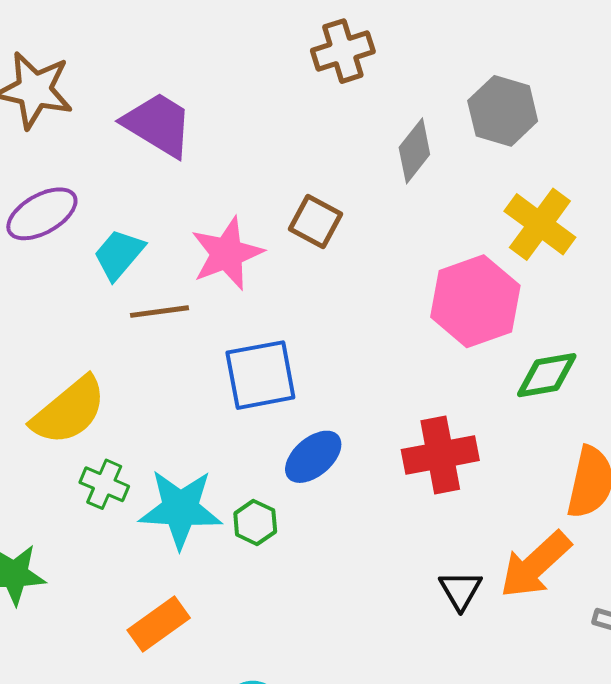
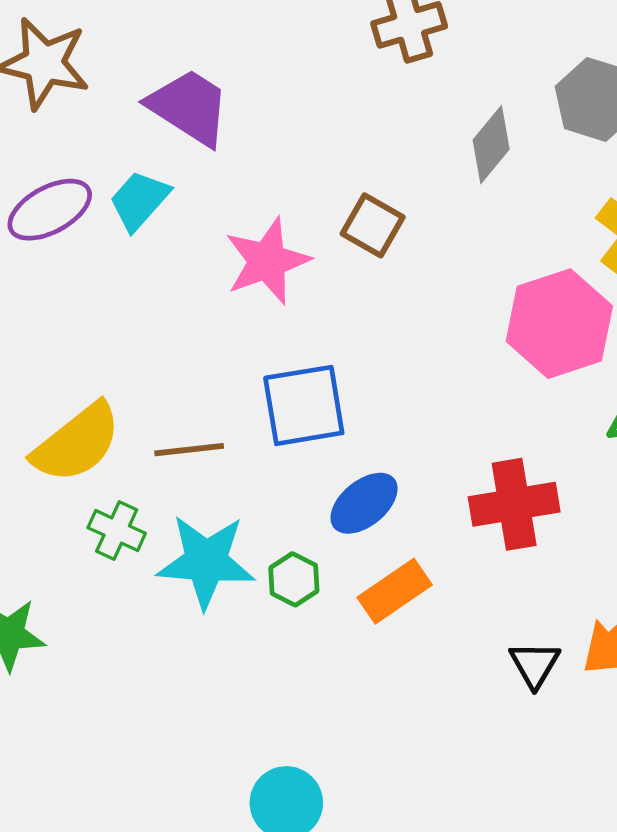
cyan trapezoid: (119, 254) -> (139, 200), moved
brown line: (159, 312) -> (189, 450), moved
orange rectangle: (159, 624) -> (395, 591), moved

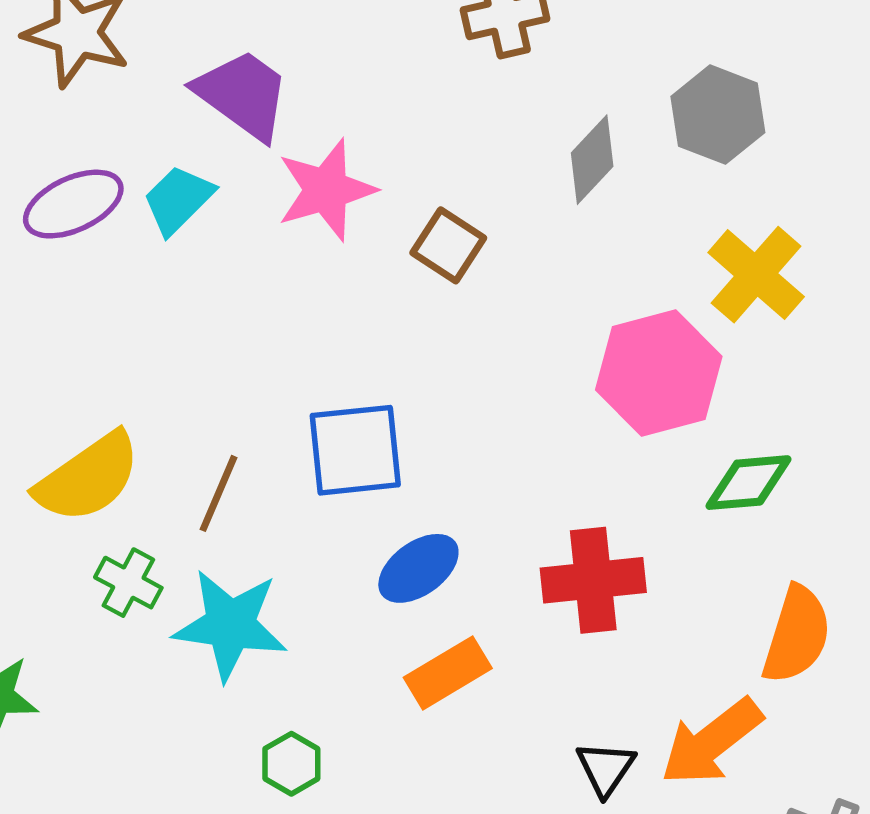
pink star: (267, 261) -> (326, 190), moved
brown line: (189, 450) -> (218, 493), turned -64
green hexagon: (294, 579) -> (291, 764), moved

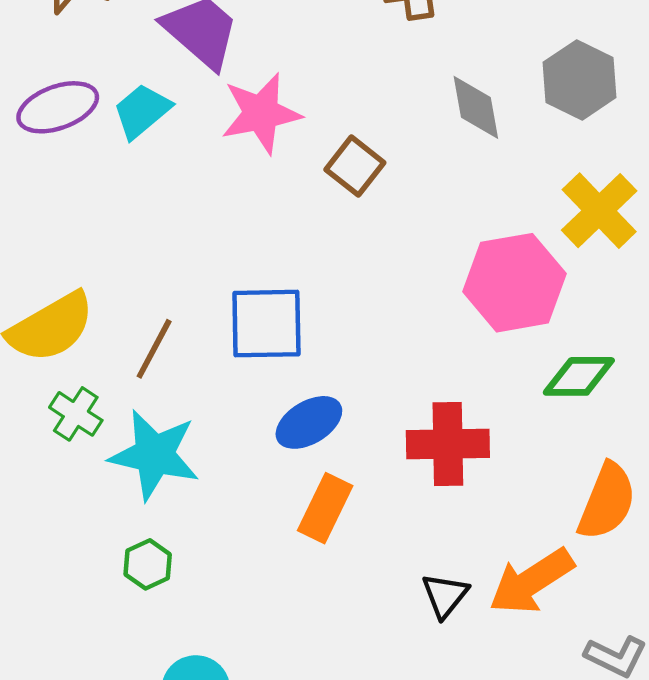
gray diamond: (592, 160) -> (476, 107), turned -58
orange rectangle: (448, 673) -> (325, 508), turned -38
green hexagon: (291, 764) -> (148, 564), moved

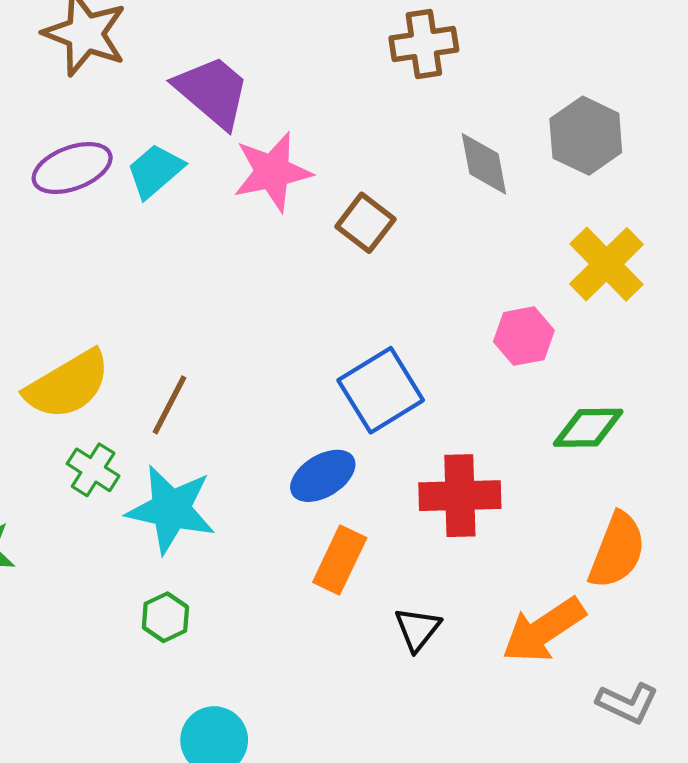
pink hexagon: (515, 283) -> (524, 336), size x0.6
blue square: (266, 324) -> (381, 390), moved, turned -30
black triangle: (445, 595) -> (417, 629), moved

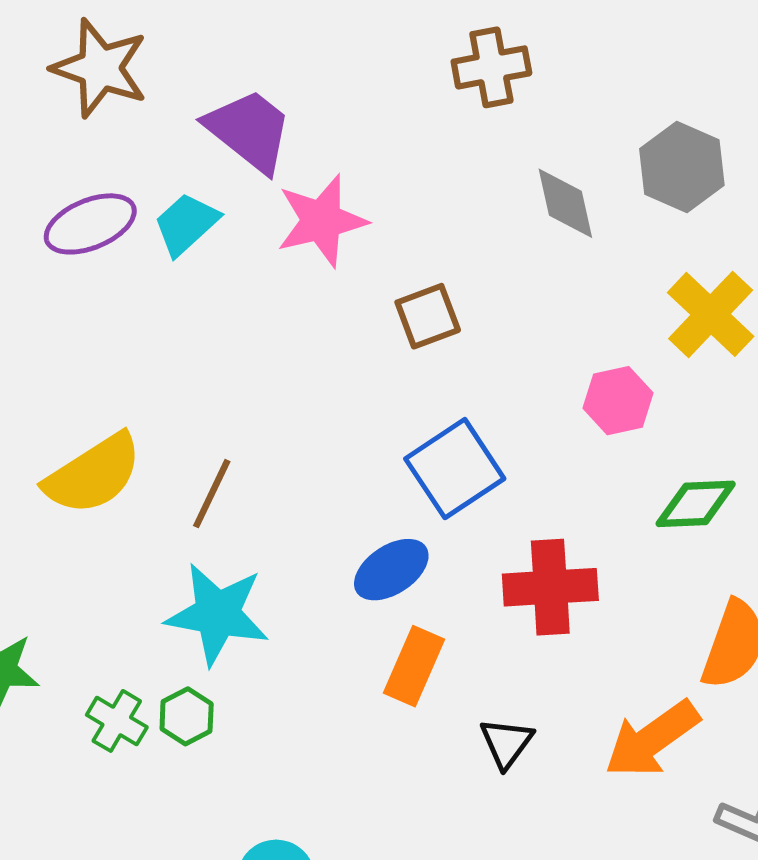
brown square: (365, 223) -> (428, 316), moved, turned 34
green cross: (93, 470) -> (117, 721), moved
green hexagon: (165, 617) -> (187, 716), moved

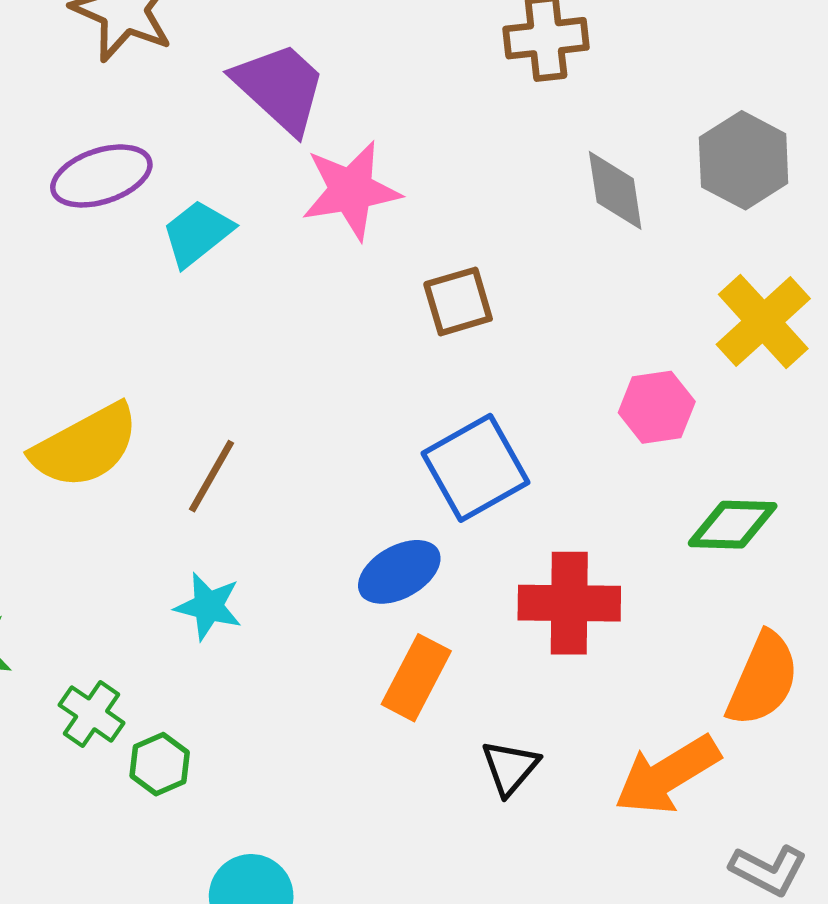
cyan trapezoid: (186, 224) -> (197, 233), moved
cyan star: (217, 614) -> (208, 606), size x0.6
green hexagon: (187, 716) -> (160, 764), moved

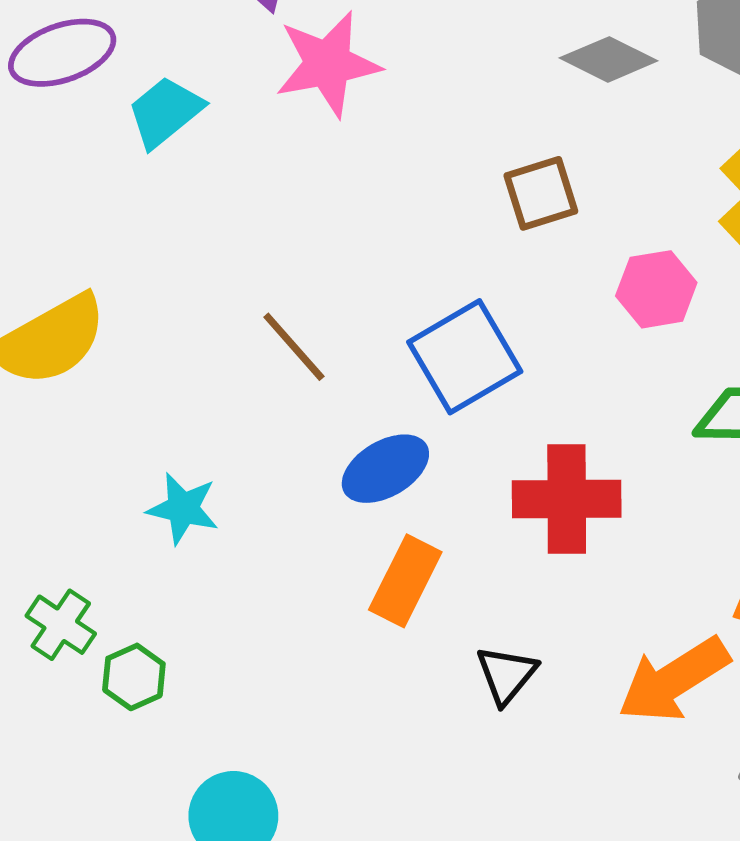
gray diamond: (615, 190) -> (609, 59), turned -54
brown square: (458, 301) -> (541, 193), moved
brown line: (211, 476) -> (294, 347), moved, turned -70

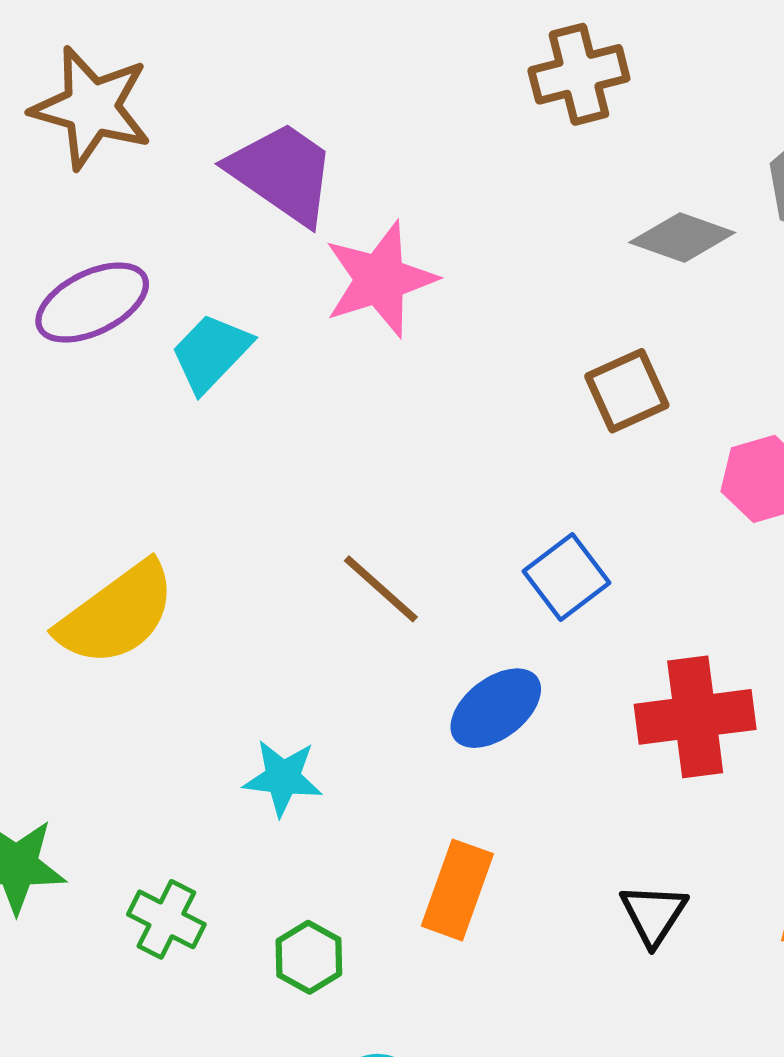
blue square: (465, 357) -> (566, 577), size x0.7
orange rectangle: (405, 581) -> (457, 890), moved
green hexagon: (134, 677) -> (309, 957), moved

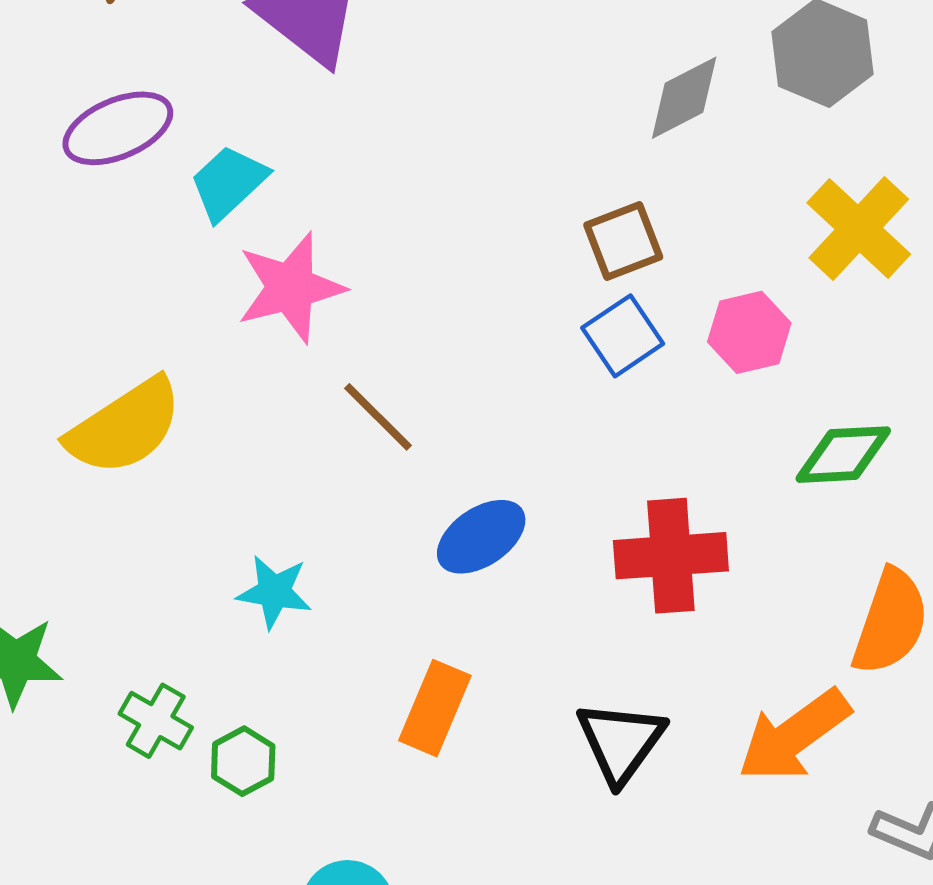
gray diamond: (682, 237) -> (684, 98), turned -50
pink star: (380, 279) -> (291, 288), moved
blue square: (566, 577) -> (623, 336), moved
black triangle: (654, 914) -> (621, 742), size x1.4
green hexagon: (309, 957) -> (243, 761), moved

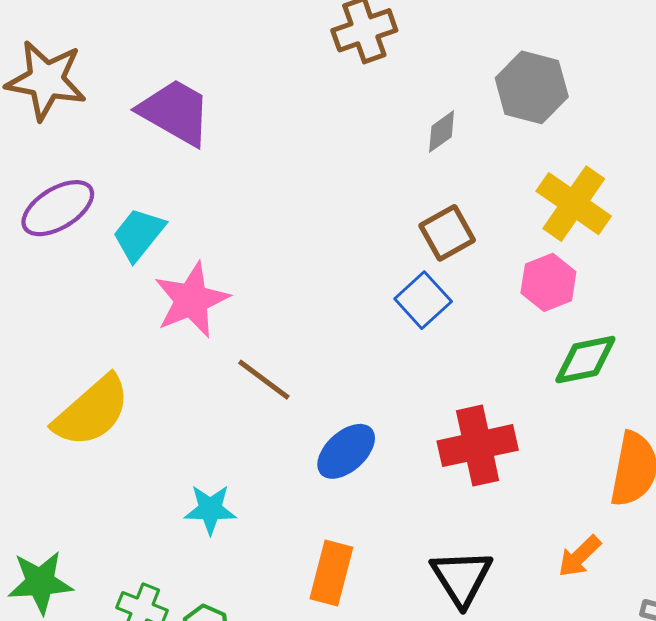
gray diamond: (684, 98) -> (442, 131), size x0.7
brown square: (623, 241) -> (447, 233), moved
pink hexagon: (749, 332) -> (548, 282), moved
orange arrow: (794, 736) -> (579, 556), size x0.6

